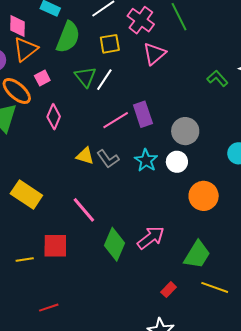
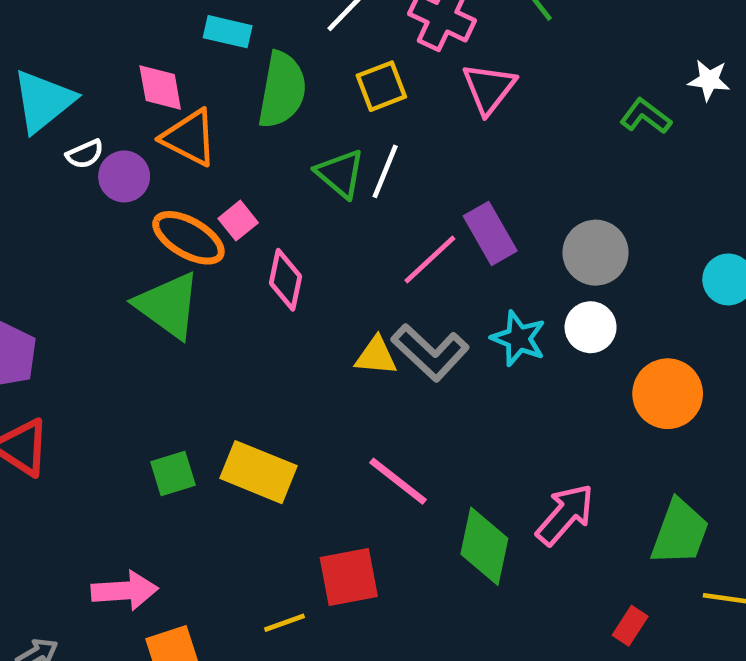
orange triangle: (26, 49) -> (189, 138), turned -44
pink square: (42, 78) -> (238, 221), moved
gray L-shape: (108, 159) -> (430, 352), size x1.4

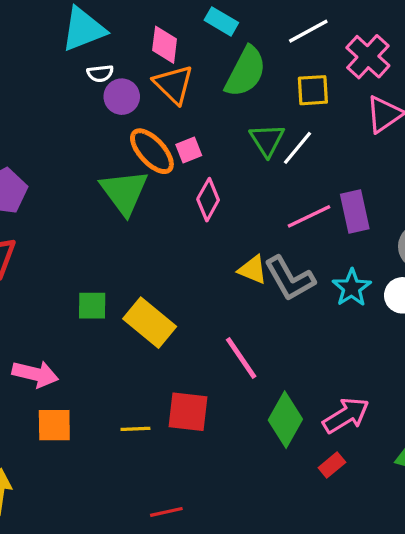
red rectangle: (630, 626) -> (332, 465), moved

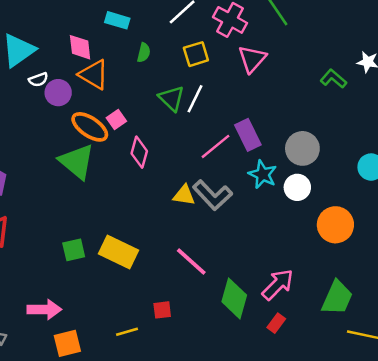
green semicircle: (246, 72) -> (144, 53), size x0.5
cyan star: (352, 288) -> (263, 174), moved
red square: (188, 412) -> (162, 310), size x0.6

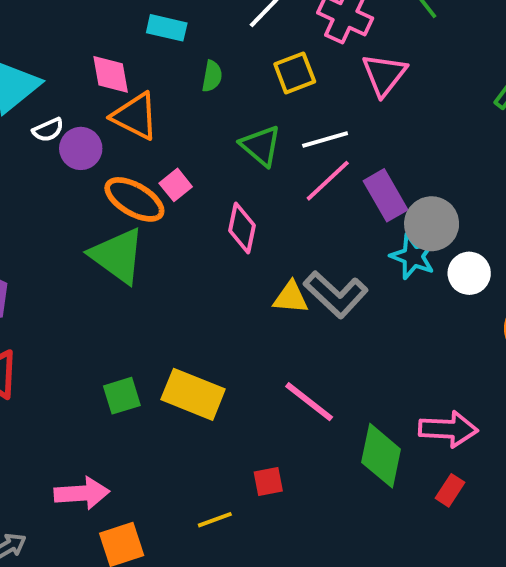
white line: (195, 99) -> (325, 140), moved, turned 52
pink line: (216, 146) -> (328, 181), moved
gray circle: (302, 148) -> (432, 224), moved
pink diamond: (139, 152) -> (242, 228), moved
pink arrow: (278, 285) -> (448, 429), turned 52

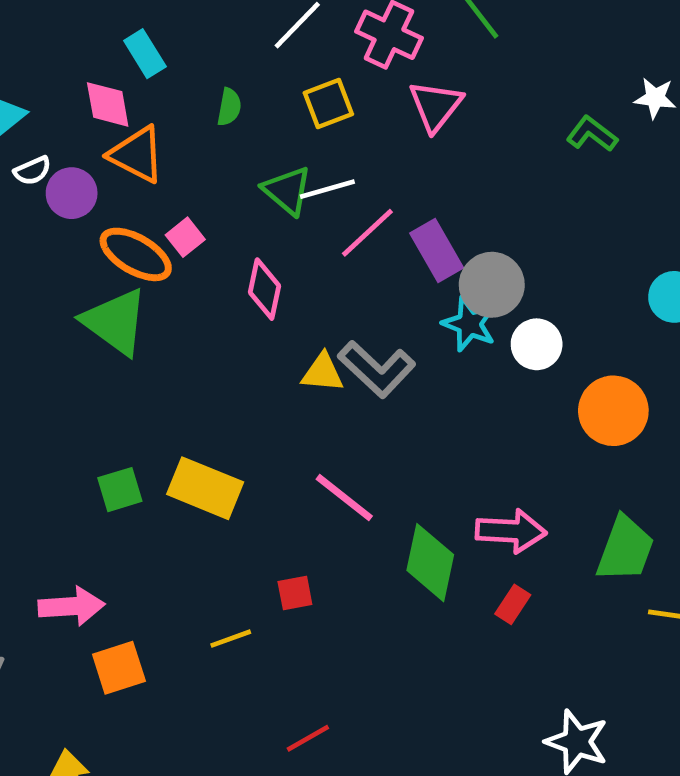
cyan rectangle: (167, 28) -> (145, 54), moved, turned 45
white line: (325, 140) -> (327, 189), moved

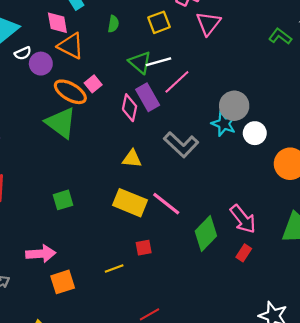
purple rectangle: (437, 251) -> (148, 97), moved
yellow triangle: (323, 373) -> (132, 159), moved
yellow rectangle: (205, 488) -> (130, 203), moved
pink arrow: (511, 531) -> (243, 219), turned 48
green diamond: (430, 563) -> (206, 234), turned 32

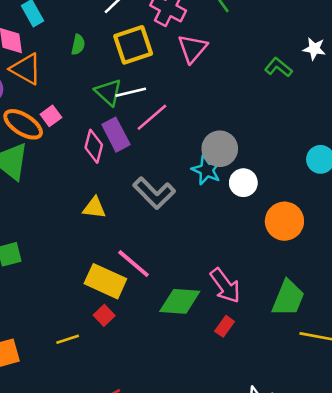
yellow square: (159, 22) -> (133, 45), size x1.4
yellow rectangle: (130, 203) -> (105, 281), moved
green diamond: (206, 234) -> (180, 301), turned 48
red square: (144, 248) -> (104, 315), turned -35

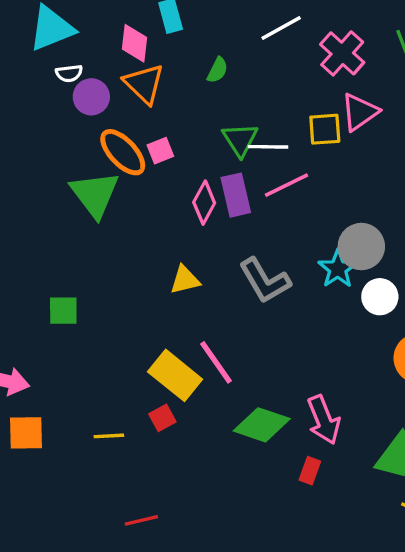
yellow square: (133, 45) -> (325, 129), moved, size x0.7
yellow triangle: (94, 208) -> (185, 280), turned -35
red rectangle: (225, 326) -> (310, 471), turned -30

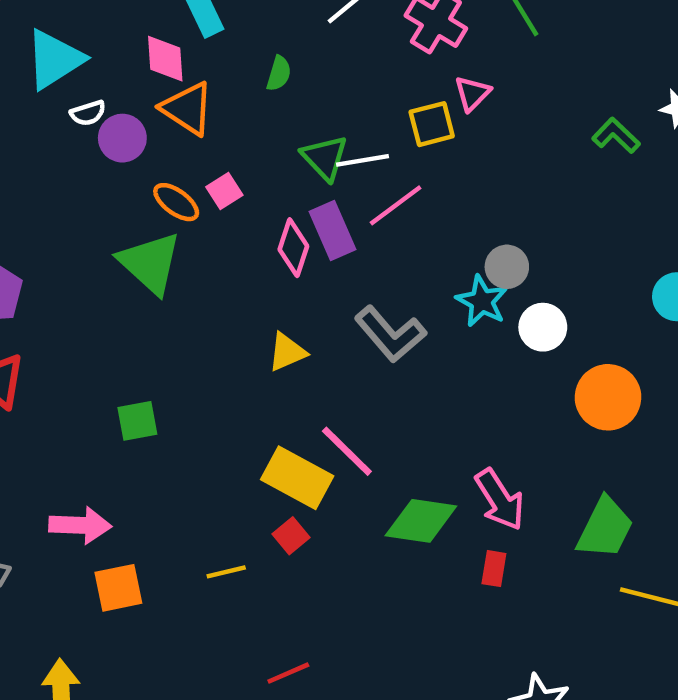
pink triangle: (360, 112) -> (472, 93), size x0.7
orange ellipse: (123, 152) -> (176, 202), size x0.7
gray circle: (361, 247) -> (507, 267), size x0.7

